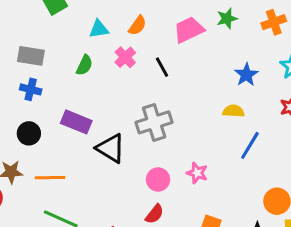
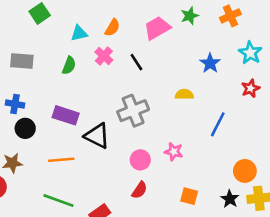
blue cross: (31, 89) -> (15, 104), moved
yellow semicircle: (233, 111) -> (184, 94), moved
orange line: (50, 178) -> (61, 160), moved

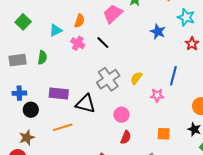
green semicircle: (69, 65) -> (42, 57), moved
yellow semicircle: (184, 94) -> (136, 78), moved, turned -40
pink star: (174, 152) -> (157, 95), moved

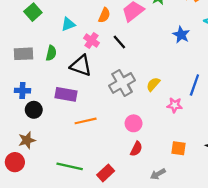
orange semicircle: (79, 21) -> (104, 15), moved
black triangle: (86, 104) -> (81, 66), moved
orange line: (63, 127) -> (86, 121), moved

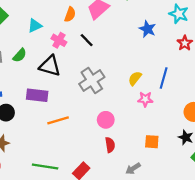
green semicircle: (51, 53) -> (20, 55), turned 32
yellow semicircle: (153, 84) -> (135, 78), moved
red semicircle: (136, 149) -> (110, 145), turned -32

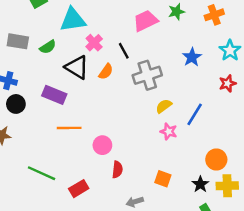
orange semicircle: (70, 14) -> (106, 72), moved
cyan triangle: (35, 26) -> (73, 20), size x1.6
gray cross: (92, 81) -> (147, 75), moved
pink circle: (106, 120) -> (102, 145), moved

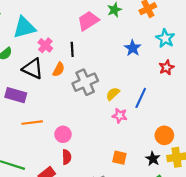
black line: (124, 51) -> (72, 49), turned 32
gray cross: (147, 75) -> (85, 82), moved
red semicircle: (117, 170) -> (67, 157), moved

